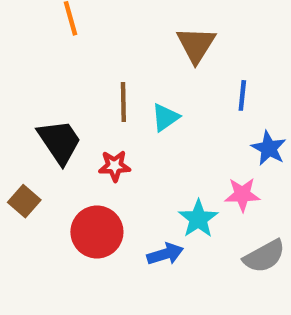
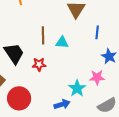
cyan triangle: (165, 117) -> (62, 42), turned 40
red circle: (97, 232) -> (19, 98), moved

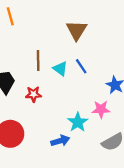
blue line: (97, 32) -> (81, 66), moved, turned -40
cyan triangle: (62, 42) -> (60, 69), turned 32

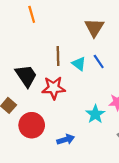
red star: (33, 94) -> (54, 88), size x1.5
blue arrow: (60, 141) -> (66, 139), moved

